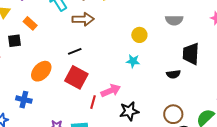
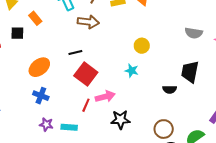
gray semicircle: (174, 20) -> (194, 33), moved
red square: (76, 77) -> (86, 74), moved
blue cross: (24, 100) -> (41, 96), moved

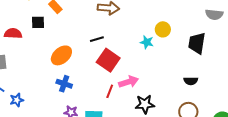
cyan star: (132, 71) -> (147, 42), moved
black trapezoid: (190, 72) -> (197, 43), moved
black semicircle: (170, 89) -> (191, 81), moved

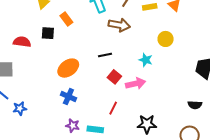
yellow circle: (163, 29) -> (166, 39), moved
cyan star: (147, 42) -> (146, 60), moved
red square: (108, 60) -> (114, 77), size x0.6
pink arrow: (129, 82) -> (136, 84), moved

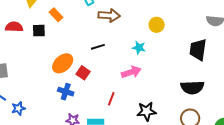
red semicircle: (22, 42) -> (14, 27), moved
red square: (114, 77) -> (83, 73), moved
black semicircle: (195, 105) -> (192, 87), size x1.6

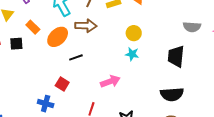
cyan star: (139, 48) -> (132, 54), moved
orange ellipse: (63, 63) -> (58, 37), moved

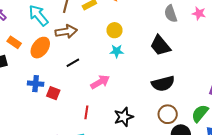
gray semicircle: (192, 27) -> (171, 14), turned 78
black trapezoid: (176, 56) -> (160, 46), turned -35
black line: (76, 57) -> (73, 63), moved
blue cross: (46, 104) -> (36, 84), moved

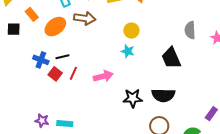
black line: (73, 63) -> (62, 57), moved
red line: (86, 112) -> (73, 73), moved
black star: (124, 117) -> (133, 98), moved

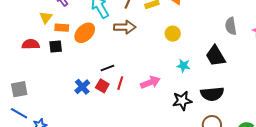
orange rectangle: (32, 14) -> (62, 28), moved, turned -40
orange ellipse: (55, 27) -> (85, 33), moved
cyan star: (128, 51) -> (183, 66), moved
blue cross: (41, 60) -> (82, 87), moved, turned 35

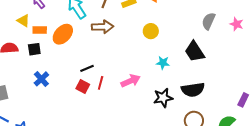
yellow triangle: (46, 17) -> (23, 21), turned -32
gray semicircle: (231, 26) -> (208, 21), turned 36
blue cross: (82, 87) -> (41, 79), moved

